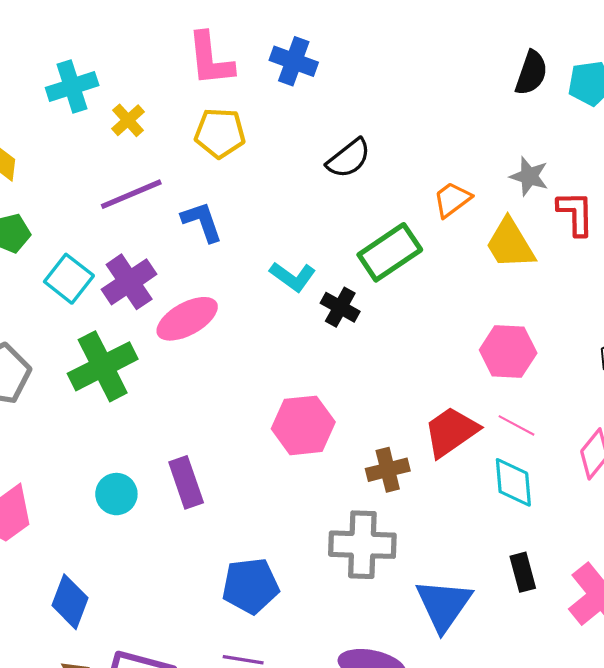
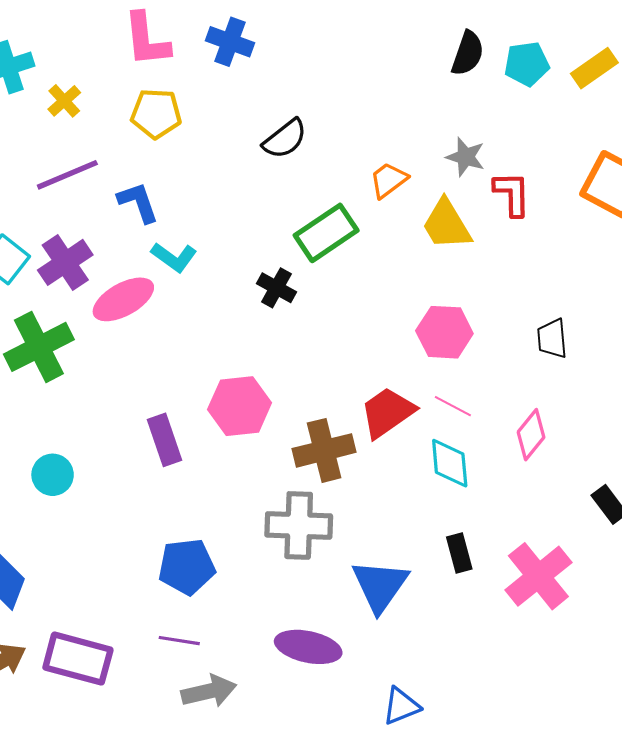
cyan L-shape: (293, 277) -> (174, 257), moved
brown cross: (388, 470) -> (324, 450), size x1.4
purple rectangle: (186, 482) -> (165, 440), moved

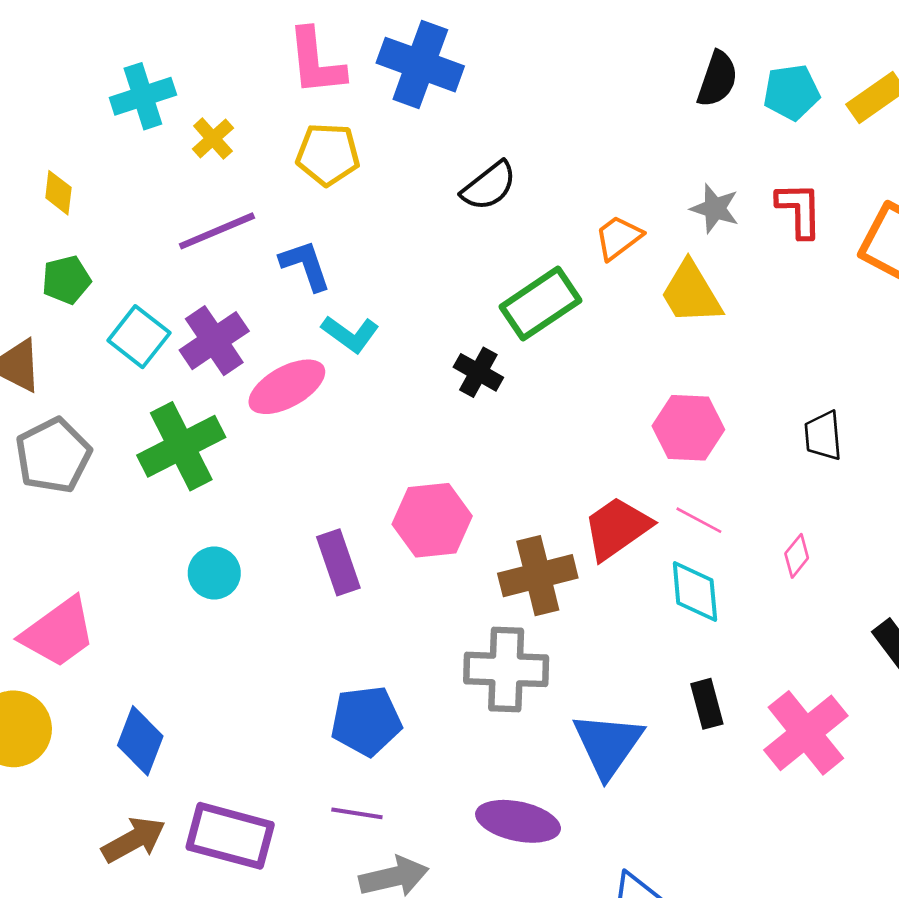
blue cross: (230, 42) -> (420, 65), size x1.4
red L-shape: (512, 194) -> (799, 210), moved
pink diamond: (531, 435) -> (797, 556), size x0.7
cyan circle: (53, 475) -> (214, 573), moved

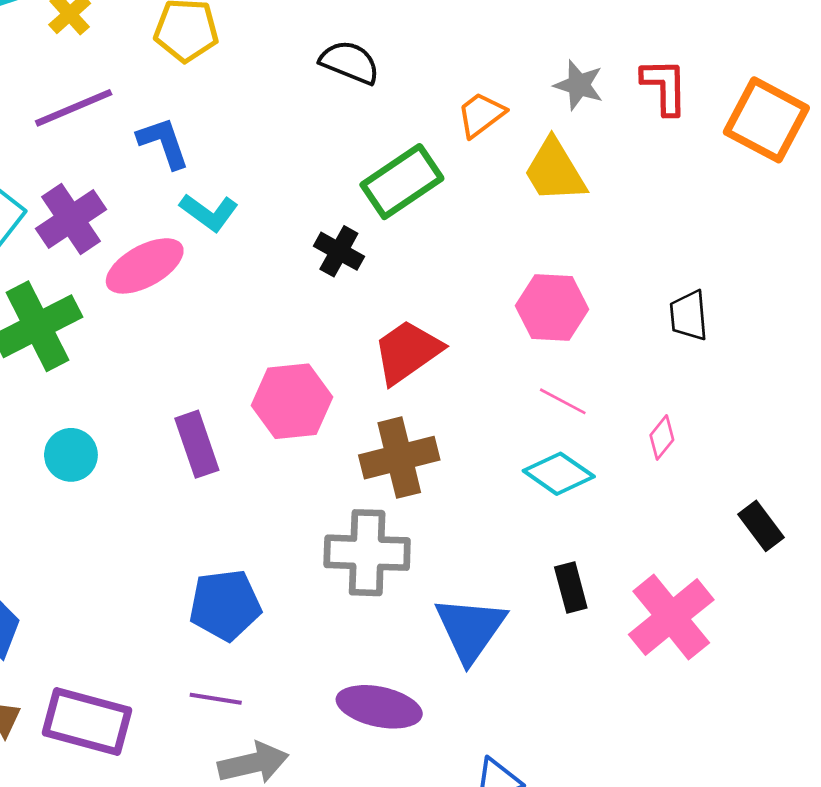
black semicircle: (489, 186) -> (350, 62), turned -120
red trapezoid: (617, 528) -> (407, 352), moved
cyan diamond: (695, 592) -> (559, 474), turned -50

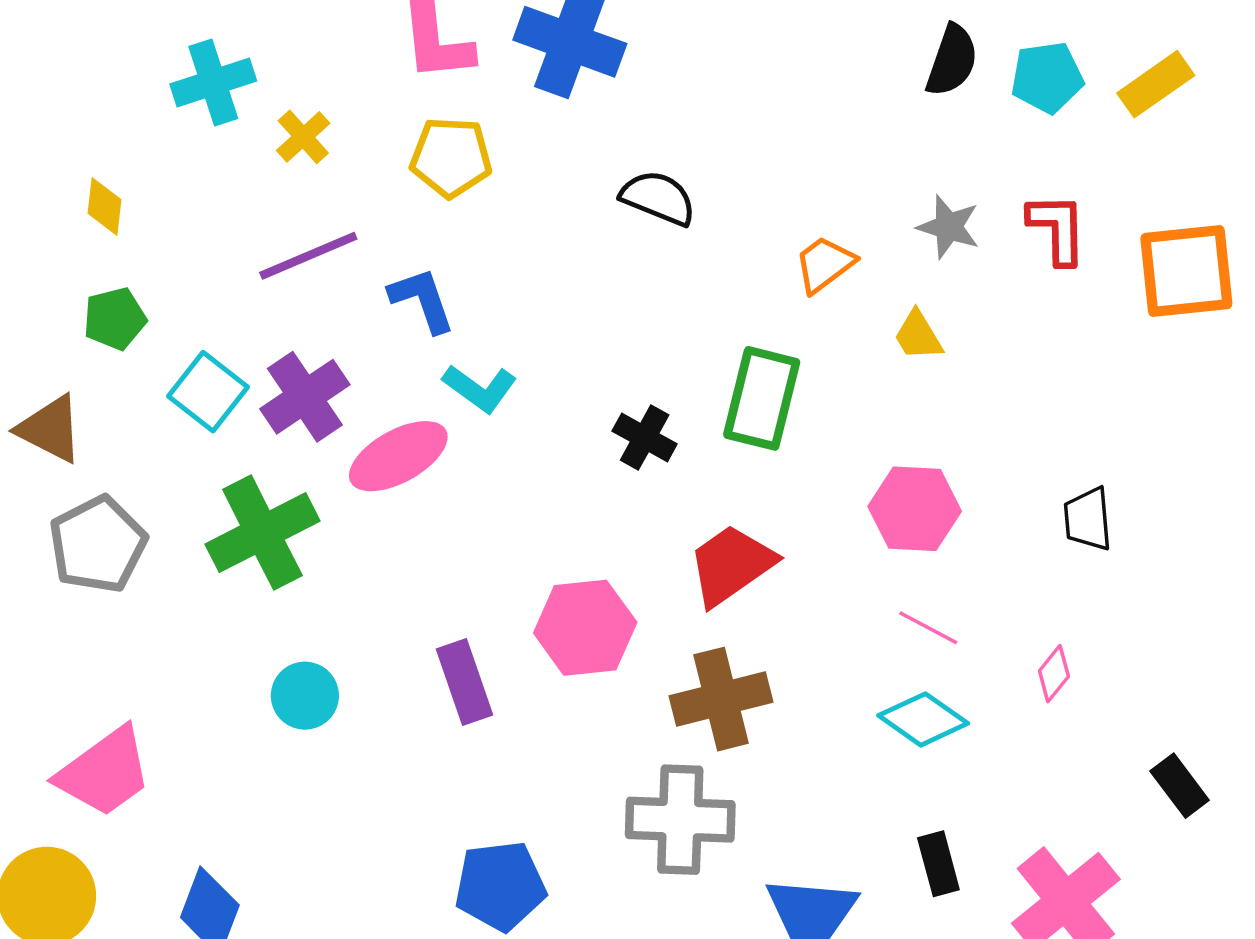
orange square: (766, 120) -> (1186, 271), turned -34
yellow trapezoid: (555, 171) -> (918, 336), size x0.6
green rectangle: (402, 182) -> (762, 398), moved, turned -42

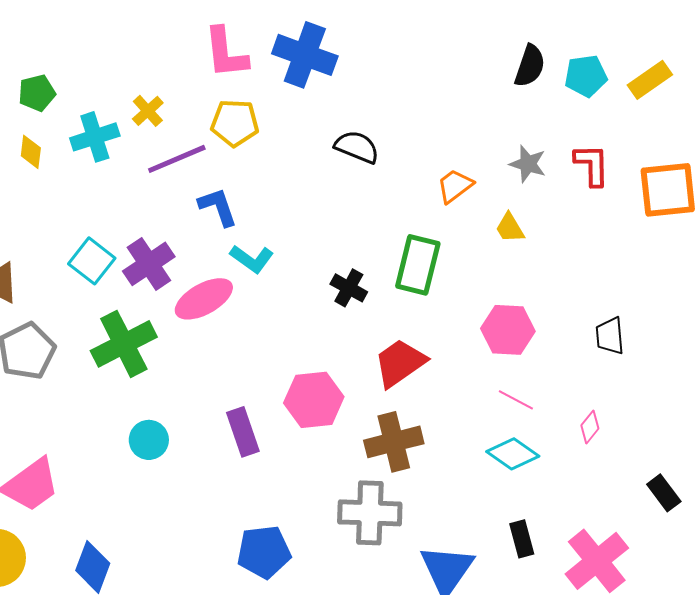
cyan cross: (213, 83) -> (95, 137), moved
purple line: (308, 256) -> (177, 159), moved
green pentagon: (115, 319) -> (37, 93), moved

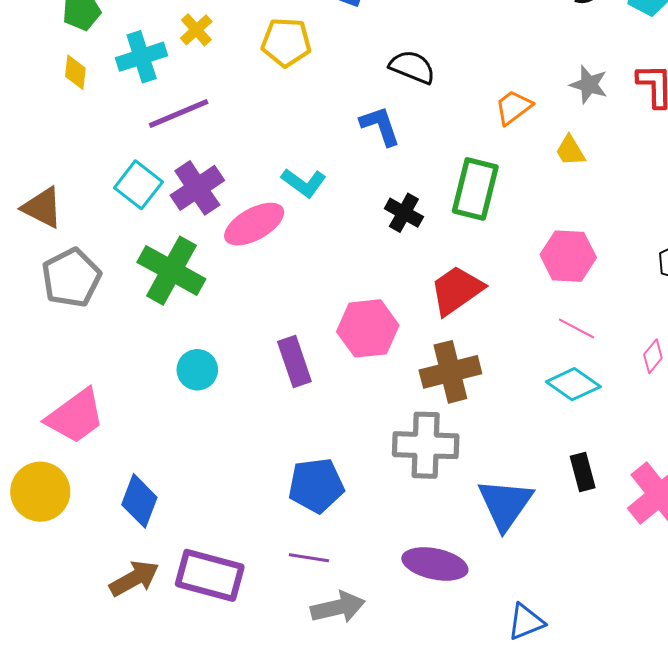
purple line: (177, 159) -> (179, 114), moved
blue L-shape: (218, 207) -> (380, 126), moved
green cross: (124, 344) -> (171, 271), turned -34

